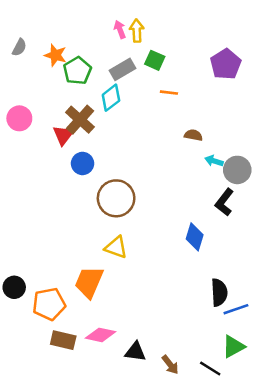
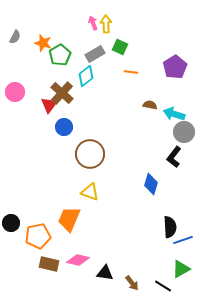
purple pentagon: (226, 64) -> (175, 67), moved
cyan arrow: (214, 161) -> (174, 114), moved, size x1.5

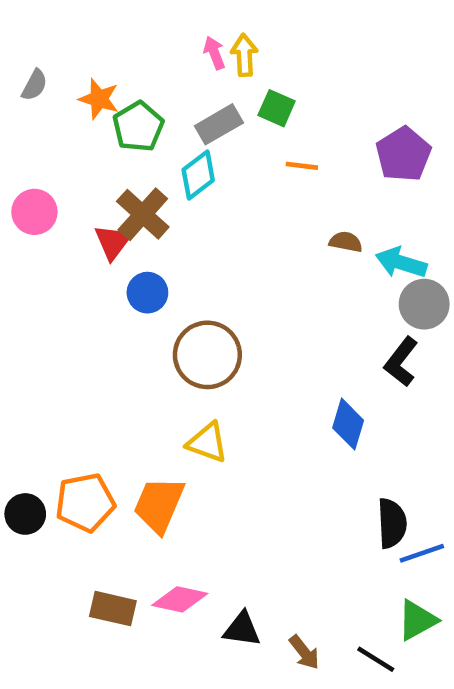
orange pentagon: (38, 236) -> (85, 502), moved

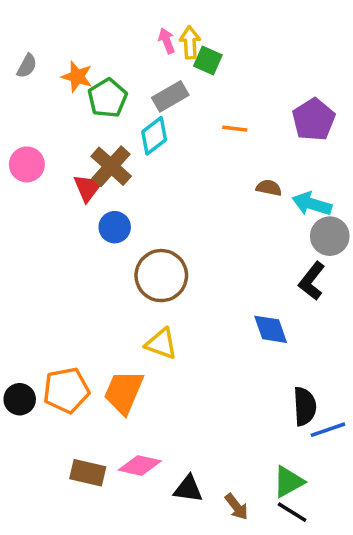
green square: (277, 108) -> (208, 60), moved
blue diamond: (348, 424) -> (271, 329), turned -36
green triangle: (417, 620) -> (289, 482), moved

